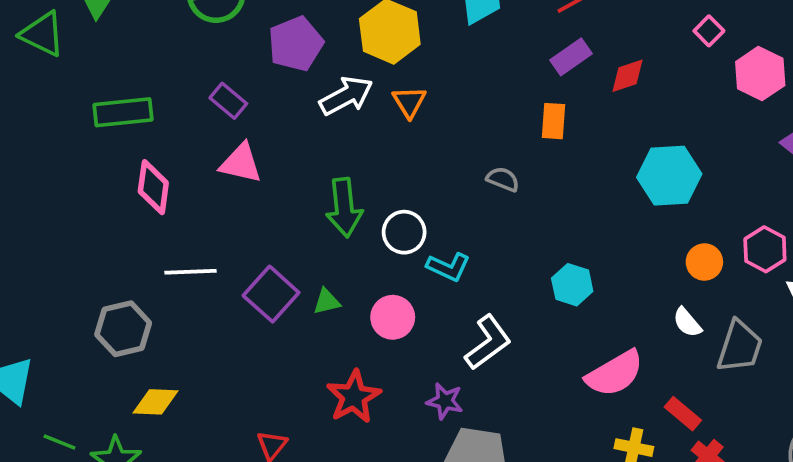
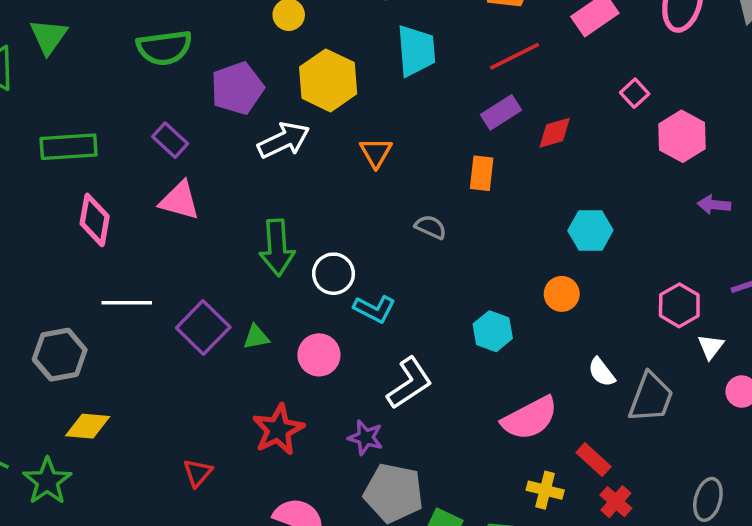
orange triangle: (409, 102) -> (376, 152), moved
cyan hexagon: (669, 176) -> (590, 230), size x0.7
orange circle: (704, 262) -> (562, 294), moved

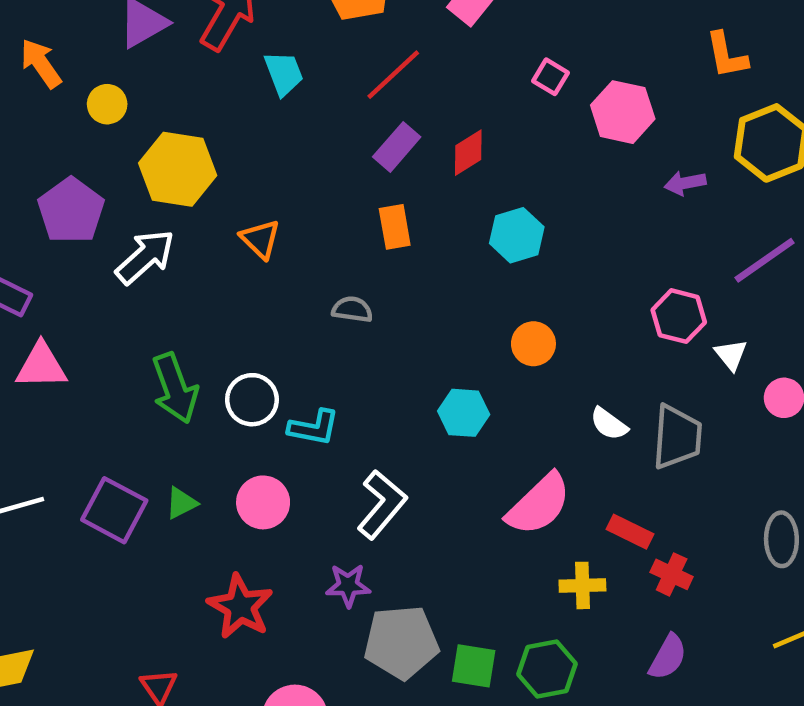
cyan trapezoid: (416, 51) -> (284, 73), moved, size x0.7
cyan hexagon: (590, 230) -> (517, 235), moved

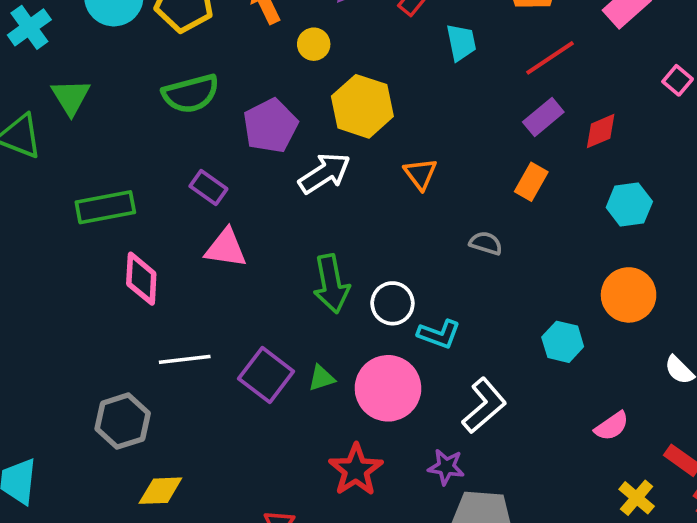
orange rectangle: (395, 227) -> (531, 182), turned 30
orange circle: (533, 344) -> (629, 295), size x1.5
pink circle: (263, 502) -> (388, 388), size x1.5
pink semicircle: (539, 504) -> (612, 426), size x0.6
yellow cross: (582, 585) -> (637, 498), turned 33

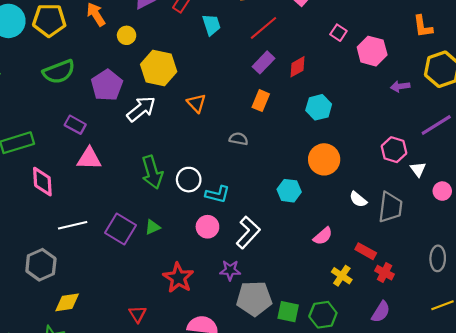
pink circle: (388, 388) -> (207, 227), moved, size x0.6

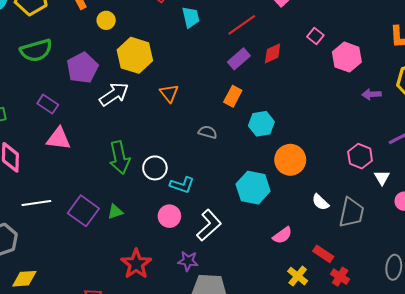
red diamond: (297, 67) -> (273, 53), moved
cyan hexagon: (319, 107) -> (261, 124), moved
cyan hexagon: (289, 191) -> (253, 188), size x1.4

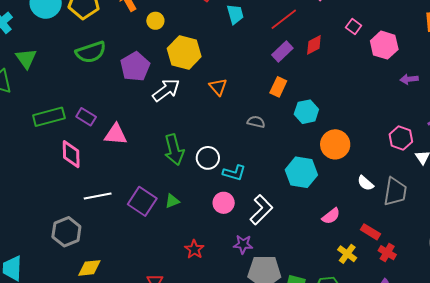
purple rectangle: (48, 104) -> (86, 117), moved
red star: (136, 264) -> (194, 249), size x0.7

